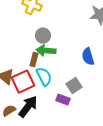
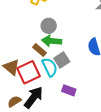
brown rectangle: (34, 60) -> (40, 50), turned -64
gray square: (74, 86) -> (62, 60), moved

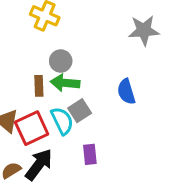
brown rectangle: (40, 50) -> (39, 86), moved, turned 48
purple rectangle: (69, 90) -> (90, 154), turned 64

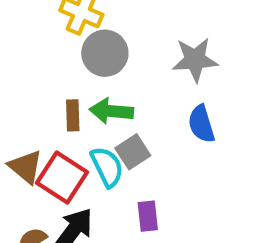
gray star: (144, 30) -> (195, 60), moved
gray circle: (61, 61) -> (105, 53), moved, size x1.4
red square: (32, 128) -> (62, 178), turned -32

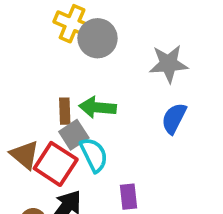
gray circle: (105, 53) -> (98, 38), moved
blue semicircle: (201, 124) -> (174, 118), turned 44
gray square: (133, 152) -> (74, 135), moved

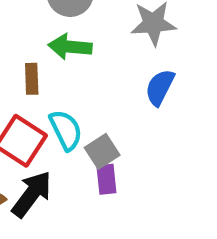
green arrow: (98, 107) -> (70, 47), moved
gray square: (74, 135) -> (102, 151), moved

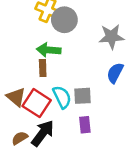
green arrow: (70, 47) -> (49, 50), moved
gray square: (102, 151) -> (82, 96), moved, turned 30

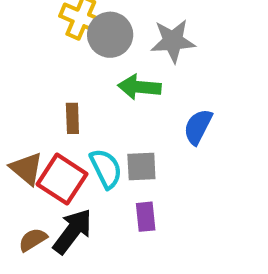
gray star: (111, 37) -> (173, 41), moved
green arrow: (49, 50) -> (139, 87), moved

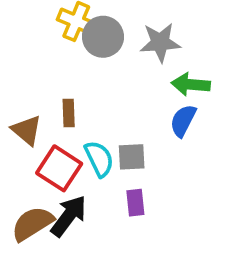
green arrow: (139, 87) -> (191, 84), moved
brown triangle: (26, 169) -> (27, 130), moved
brown semicircle: (33, 240) -> (32, 224), size x1.6

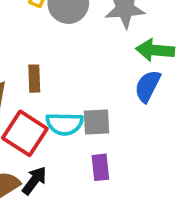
cyan semicircle: (99, 159) -> (65, 124), turned 117
black arrow: (69, 216) -> (34, 181), size x0.7

